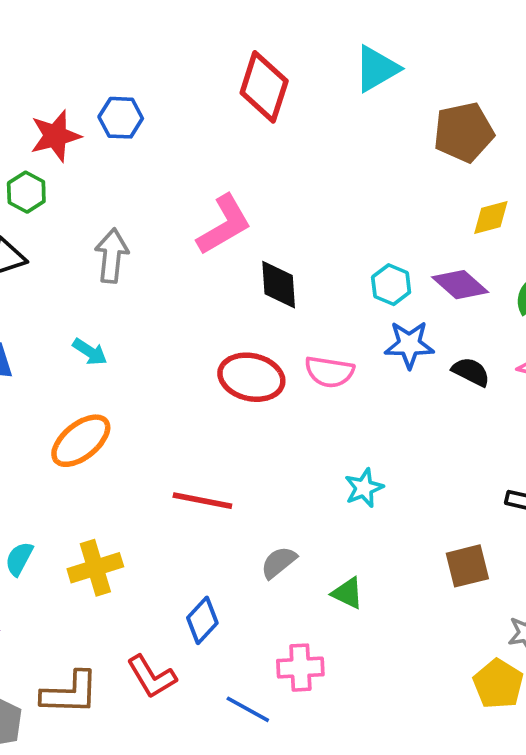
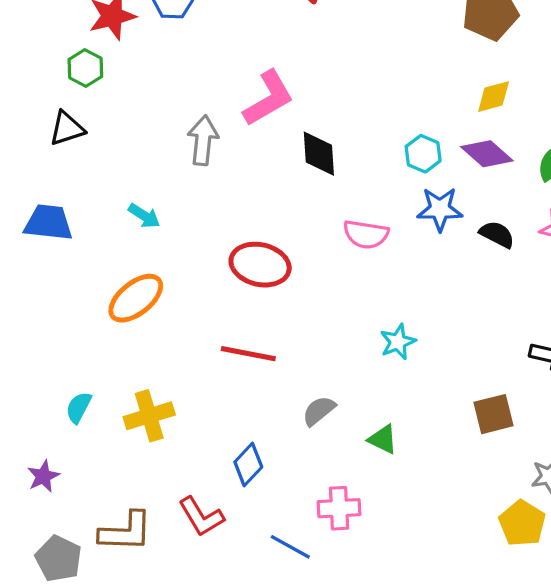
yellow diamond: (491, 218) -> (494, 97), moved
gray arrow: (112, 256) -> (203, 140), moved
red ellipse: (251, 377) -> (260, 265), moved

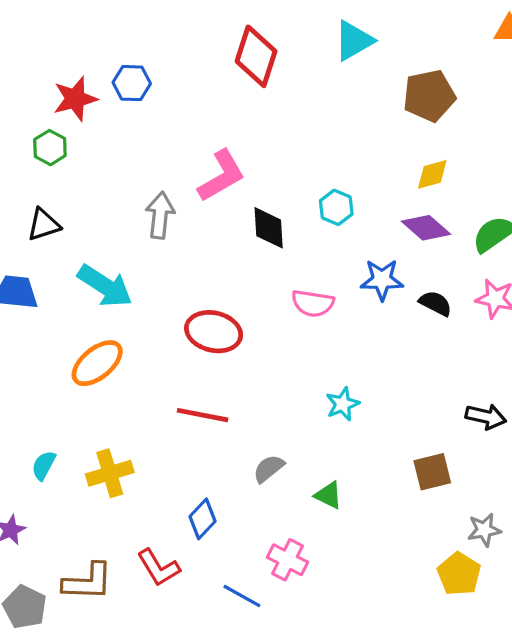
black triangle: (67, 128) -> (44, 225), moved
cyan hexagon: (423, 154) -> (336, 207), moved
cyan arrow: (144, 216) -> (105, 286), size x1.8
pink cross: (339, 508) -> (288, 560), turned 30

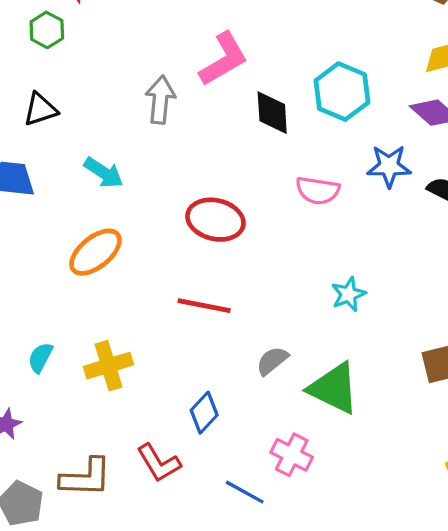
cyan hexagon: (336, 207) -> (342, 92), size x1.6
cyan arrow: (105, 286) -> (104, 173), size x0.7
green triangle: (328, 495) -> (334, 388), size x1.8

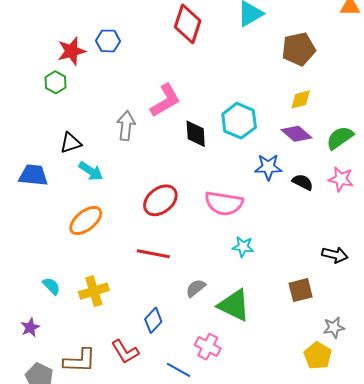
black triangle: (40, 109) -> (71, 143), moved
pink semicircle: (318, 190) -> (224, 203), moved, size x1.4
red ellipse: (215, 220) -> (160, 200), turned -52
cyan star: (348, 294) -> (243, 247), turned 30
cyan semicircle: (40, 358) -> (51, 286), turned 108

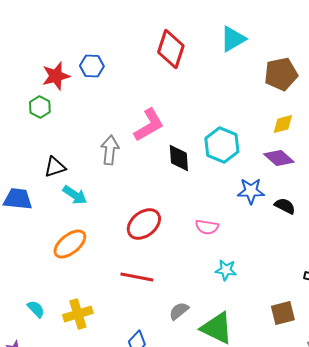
pink semicircle: (224, 203) -> (207, 227), size x0.6

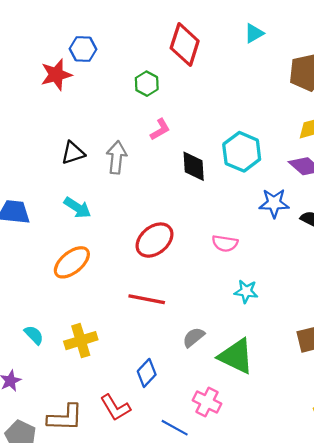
cyan triangle: (233, 39) -> (254, 33), size x0.7
blue hexagon: (92, 66) -> (83, 49), moved
green hexagon: (40, 107) -> (147, 84), moved
pink L-shape: (149, 125) -> (160, 129), size x0.6
black triangle: (55, 167) -> (73, 153), moved

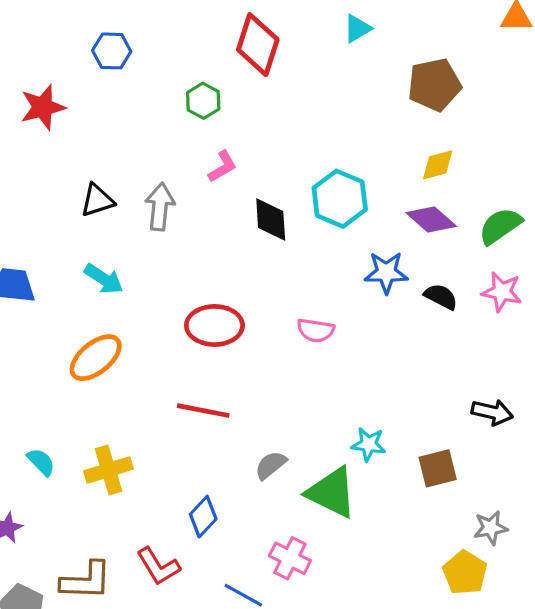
red star: (56, 75) -> (43, 107), moved
red ellipse: (155, 240) -> (214, 325), turned 39
cyan star: (246, 291) -> (369, 444), moved

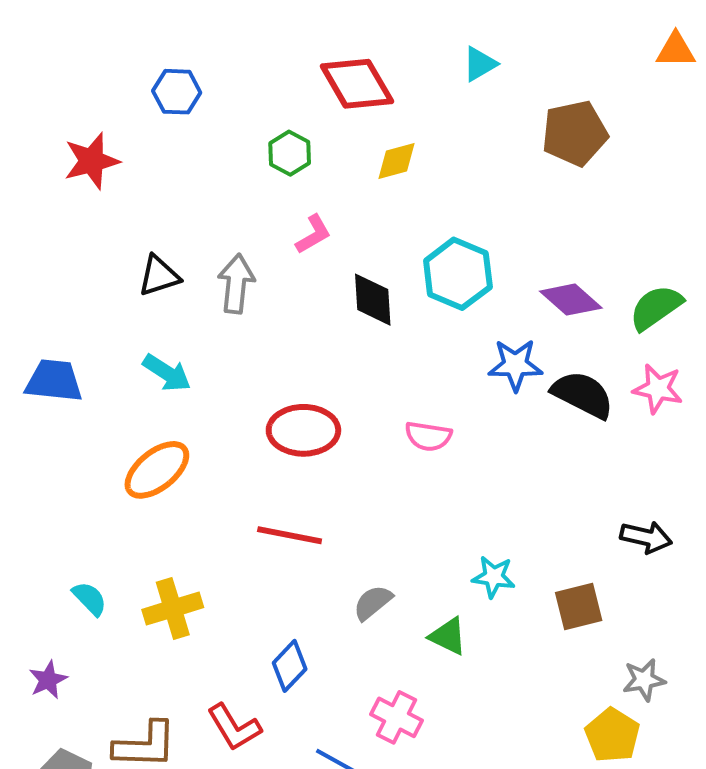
red diamond: (258, 45) -> (357, 84), turned -48
yellow diamond: (438, 165) -> (397, 161), moved
black semicircle: (441, 297) -> (583, 395), size x1.5
green triangle: (332, 492) -> (448, 636), size x0.6

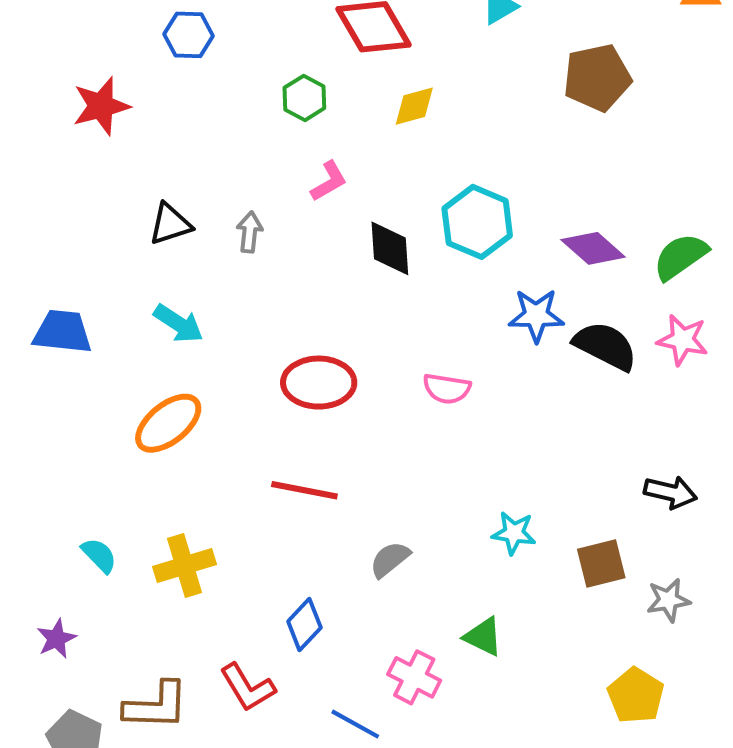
gray arrow: (236, 284) -> (250, 232), size x0.7
green triangle: (448, 636) -> (483, 637), moved
gray star: (644, 680) -> (668, 600), moved

